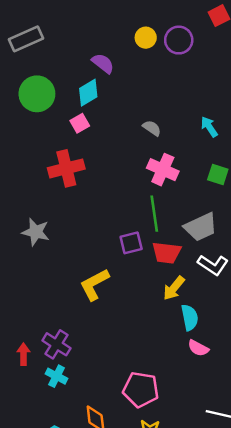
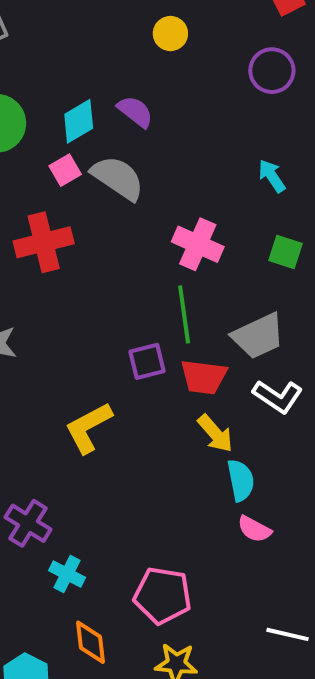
purple circle: (179, 40) -> (272, 71), moved
purple semicircle: (103, 63) -> (135, 112), moved
gray semicircle: (152, 128) -> (118, 178), moved, size x1.8
yellow arrow: (174, 288) -> (215, 434), turned -80
cyan cross: (56, 376) -> (67, 574), moved

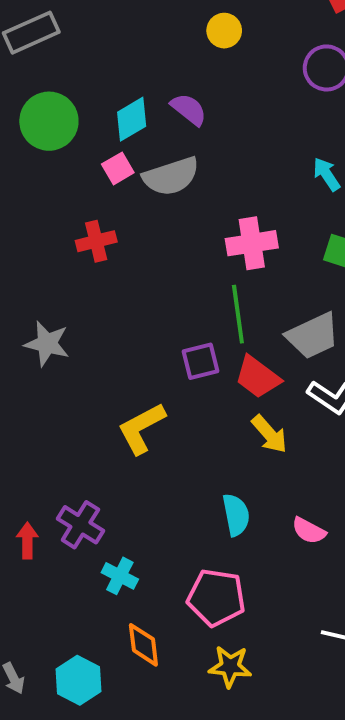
gray semicircle: (118, 178) -> (171, 176), turned 128
red cross: (44, 242) -> (96, 241), size x0.7
pink cross: (198, 244) -> (252, 243), turned -33
red trapezoid: (204, 377) -> (258, 377), turned 30
cyan semicircle: (241, 480) -> (236, 515), moved

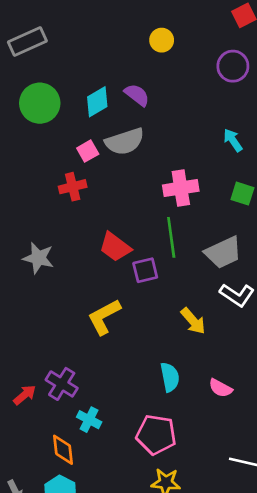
pink square: (118, 168) -> (88, 151), moved
red trapezoid: (258, 377) -> (115, 247), moved
red arrow: (27, 540) -> (25, 395), turned 50
orange diamond: (143, 645) -> (63, 450), moved

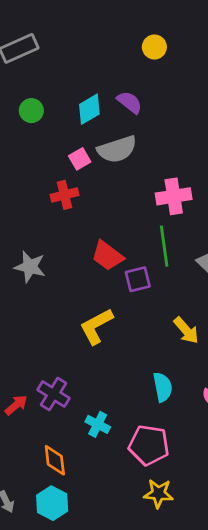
green circle: (40, 103) -> (31, 111), size x0.6
cyan cross: (89, 420) -> (98, 424), moved

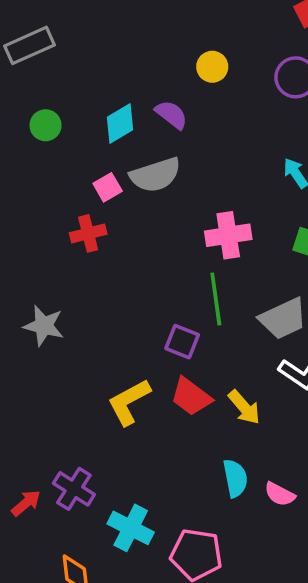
yellow circle: (154, 47) -> (212, 67), moved
red trapezoid: (107, 256) -> (191, 397), moved
purple square: (138, 279) -> (182, 342), turned 36
cyan semicircle: (163, 387) -> (235, 478), moved
cyan cross: (98, 424) -> (131, 528), size x1.4

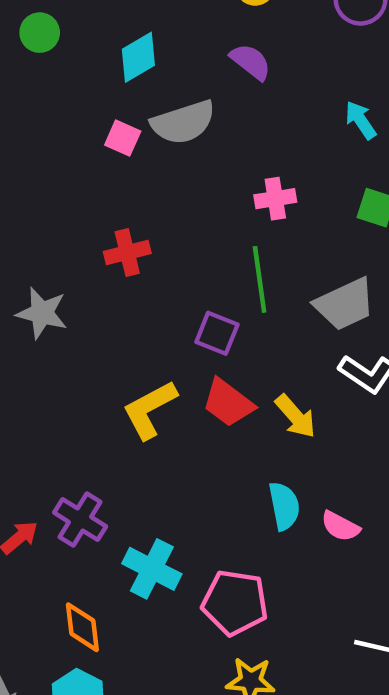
purple semicircle: (171, 115) -> (251, 62), moved
green circle: (46, 125) -> (40, 33), moved
pink square: (108, 187) -> (123, 138), turned -36
red cross: (88, 233) -> (127, 252), moved
pink cross: (228, 235) -> (275, 199), size x0.7

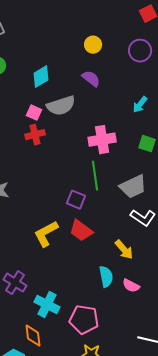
cyan arrow: (361, 120) -> (140, 105), turned -108
pink cross: (275, 199) -> (102, 140), size x1.5
red cross: (127, 252) -> (35, 135), moved
yellow arrow: (295, 416) -> (124, 250), moved
orange diamond: (82, 627) -> (33, 336), moved

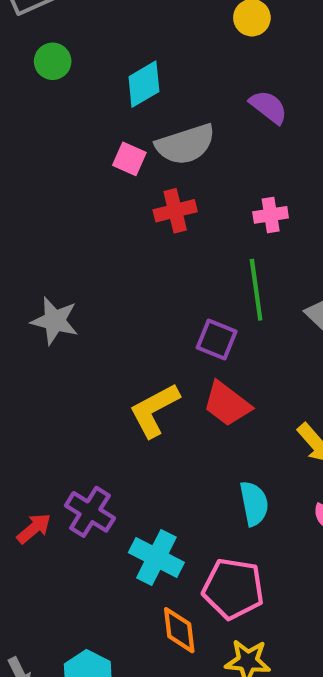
purple semicircle: (91, 79) -> (269, 107), moved
red cross: (35, 135) -> (175, 211), moved
pink cross: (102, 140) -> (271, 215), size x0.6
cyan semicircle: (106, 277) -> (254, 504), moved
orange diamond: (33, 336) -> (179, 630), moved

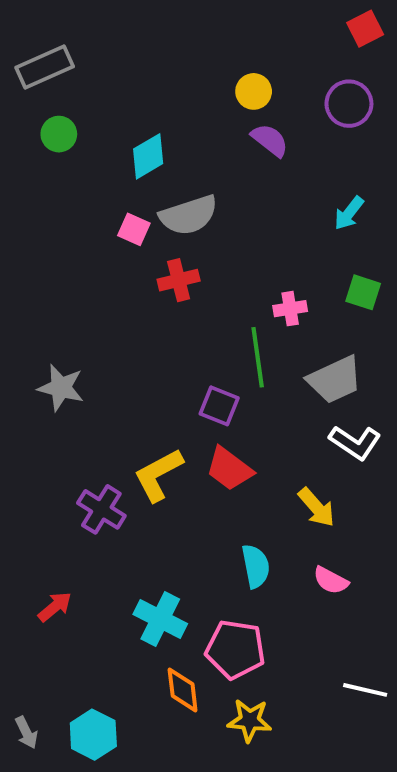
purple semicircle: (269, 107) -> (270, 140), moved
pink cross: (271, 215) -> (290, 309), moved
purple cross: (90, 512) -> (101, 509), moved
red arrow: (34, 528) -> (55, 607), moved

